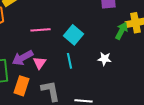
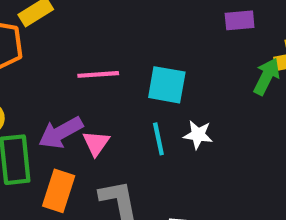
cyan square: (74, 35) -> (167, 85), turned -30
white star: (105, 59) -> (198, 135), moved

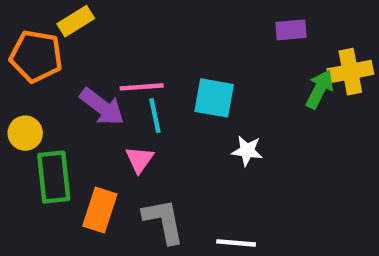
purple arrow: (61, 133) -> (102, 107), moved, turned -114
cyan line: (158, 139) -> (155, 116), moved

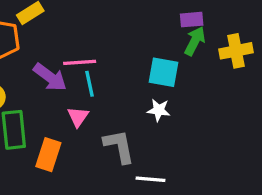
green arrow: (320, 89) -> (195, 41), moved
cyan square: (214, 98) -> (164, 72), moved
gray L-shape: (164, 221) -> (119, 146), moved

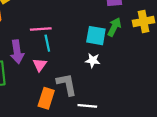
green arrow: (195, 41) -> (114, 27), moved
purple arrow: (50, 77) -> (17, 52), moved, turned 45
orange rectangle: (48, 155) -> (46, 98), moved

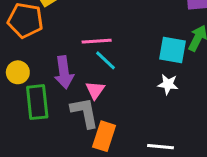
cyan line: (47, 43) -> (106, 60), turned -35
gray L-shape: (67, 84) -> (85, 112), moved

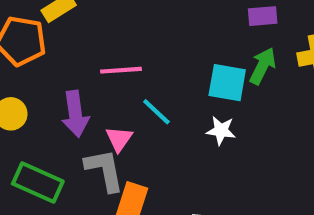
cyan line: (106, 60) -> (156, 112), moved
green rectangle: (37, 102) -> (38, 183), moved, turned -60

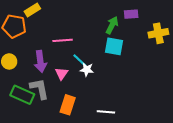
green arrow: (263, 66) -> (112, 25), moved
white star: (221, 130) -> (87, 70), moved
gray L-shape: (104, 170) -> (39, 89), moved

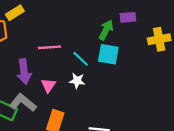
cyan line: (80, 60) -> (81, 59), moved
gray L-shape: (39, 89) -> (23, 103), turned -40

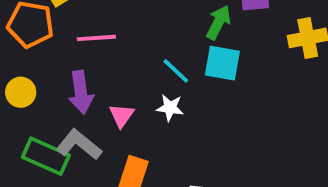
pink line: (49, 47) -> (96, 38), moved

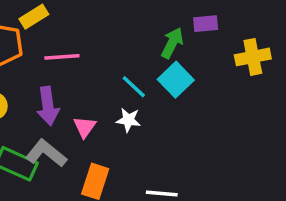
cyan square: (222, 63) -> (176, 80), turned 36

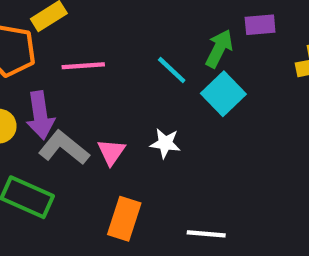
cyan line: (134, 87) -> (172, 70), moved
purple arrow: (48, 106) -> (40, 115), moved
gray L-shape: (46, 153) -> (64, 148), moved

